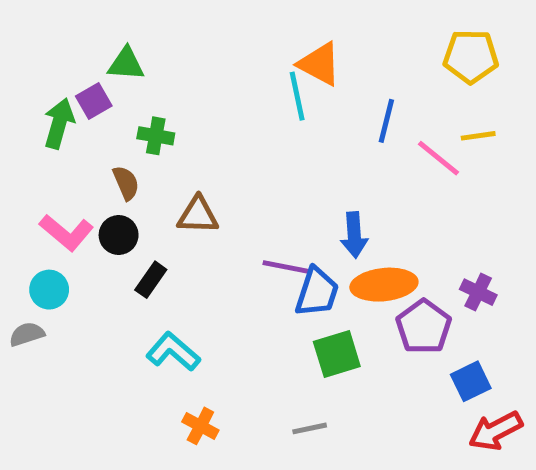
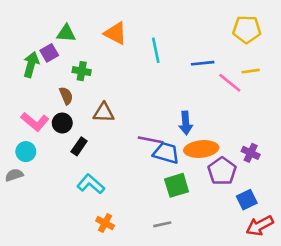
orange triangle: (319, 64) -> (115, 33), moved
blue line: (386, 121) -> (203, 63), turned 70
blue trapezoid: (317, 292) -> (166, 153), turned -92

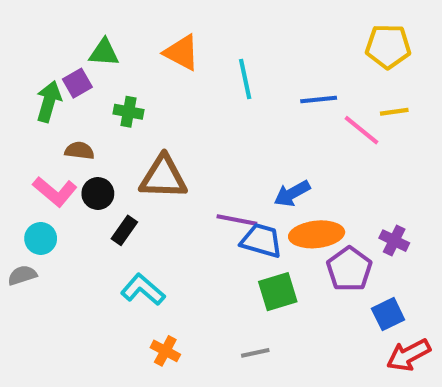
brown semicircle: (66, 96) -> (79, 151), moved, turned -60
brown triangle: (104, 113) -> (163, 177), size x1.4
blue arrow: (186, 123) -> (292, 194), turned 65

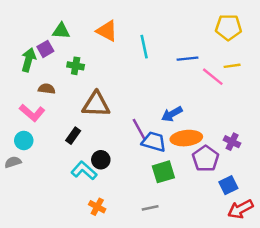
black circle: (98, 194) -> (101, 160), moved
purple line: (237, 220) -> (139, 130), turned 50

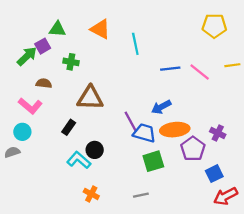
blue line: (187, 59) -> (170, 69), moved
green arrow: (29, 60) -> (27, 56), turned 30
yellow line: (232, 66) -> (232, 65), moved

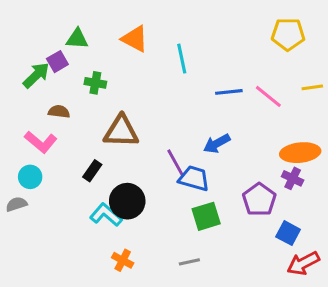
orange ellipse: (175, 130) -> (300, 153), moved
black circle: (95, 150) -> (127, 201), size x1.5
blue square: (214, 174) -> (288, 233), turned -36

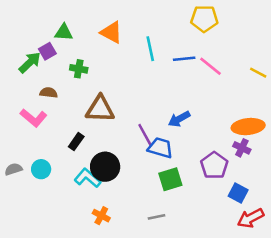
yellow pentagon: (288, 34) -> (204, 19), moved
yellow line: (312, 87) -> (258, 73), turned 36
blue line: (229, 92) -> (184, 59), moved
pink line: (268, 96) -> (210, 66), moved
cyan circle: (30, 177) -> (41, 169), moved

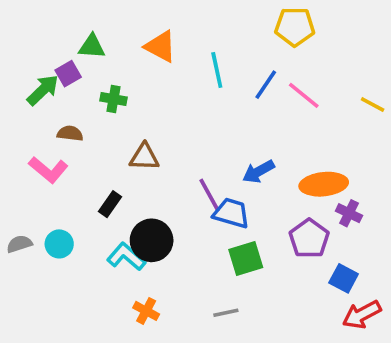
blue line: (184, 59) -> (266, 85), turned -50
brown triangle: (100, 109) -> (144, 157), size x0.7
orange ellipse: (248, 127) -> (324, 184), moved

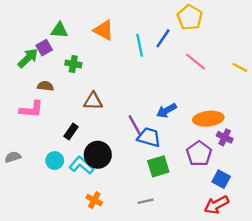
yellow pentagon: (295, 27) -> (190, 17), turned 30
blue line: (266, 85) -> (163, 38), moved
pink L-shape: (48, 170) -> (31, 109), turned -35
cyan circle: (59, 244) -> (55, 161), moved
red arrow: (362, 315) -> (217, 205), moved

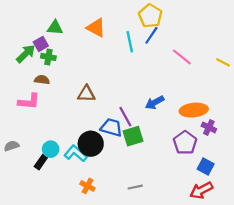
yellow pentagon: (190, 17) -> (150, 16), moved
green cross: (73, 64) -> (48, 57), moved
black rectangle: (71, 131) -> (41, 162), moved
blue trapezoid: (149, 137) -> (111, 127), moved
green square: (158, 166) -> (133, 136), moved

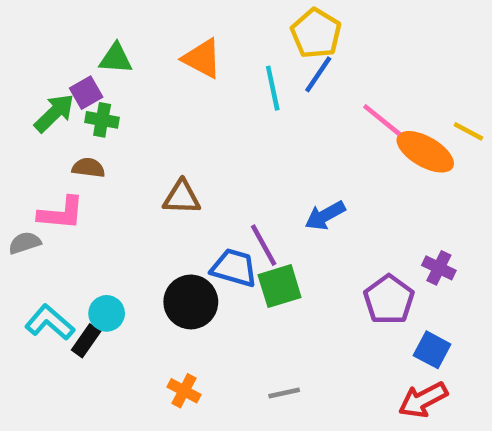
orange ellipse: (194, 110) -> (425, 152), moved, turned 36
gray semicircle: (12, 146) -> (25, 243), moved
cyan L-shape: (76, 153) -> (50, 322), moved

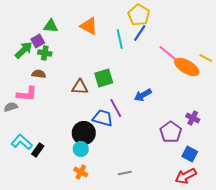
green square: (280, 286) -> (104, 78), moved
cyan circle: (107, 313) -> (81, 149), moved

